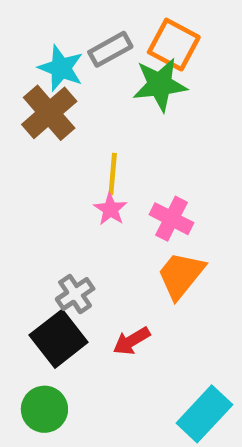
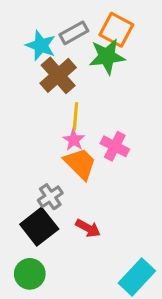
brown cross: (49, 113) -> (58, 75), moved
orange trapezoid: (181, 275) -> (80, 164), moved, turned 96
red arrow: (132, 341) -> (88, 228), turned -120

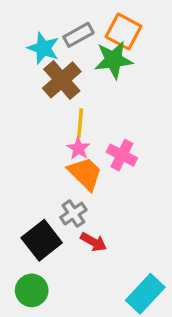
gray cross: (50, 197) -> (73, 214), moved

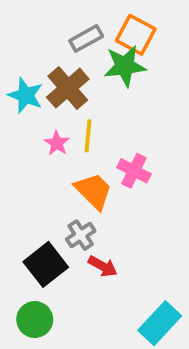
cyan star: (43, 48) -> (26, 95), moved
pink star: (78, 148) -> (57, 143), moved

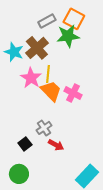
pink star: (57, 143) -> (31, 78), size x1.5
orange trapezoid: (94, 191) -> (51, 91), moved
black square: (46, 264) -> (25, 144), size x0.6

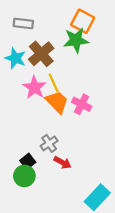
gray rectangle: (47, 21) -> (23, 23), moved, turned 36
yellow line: (48, 74) -> (54, 83), turned -30
green circle: (19, 174) -> (24, 176), moved

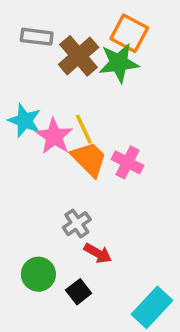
brown cross: (41, 54) -> (79, 56), moved
cyan star: (15, 58) -> (24, 121), moved
black square: (28, 161) -> (79, 292), moved

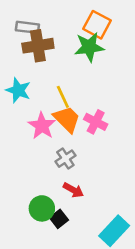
brown cross: (79, 56) -> (38, 46), moved, turned 32
pink star: (54, 136) -> (42, 126), moved
gray cross: (77, 224) -> (65, 159), moved
green circle: (38, 274) -> (42, 208), moved

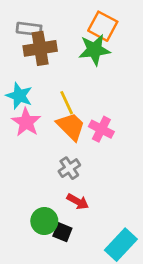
pink star: (42, 126) -> (26, 122), moved
black square: (59, 219) -> (62, 232), turned -30

